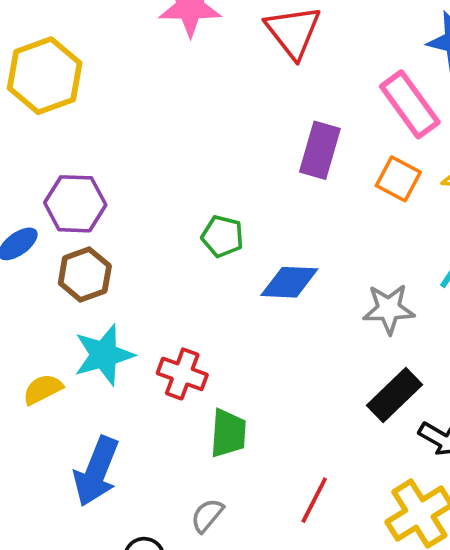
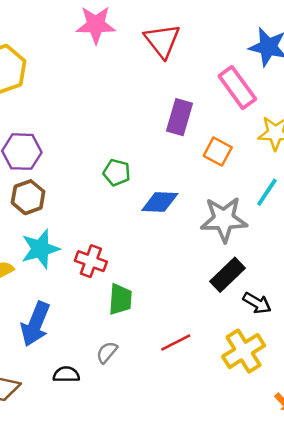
orange square: (398, 179) -> (218, 152), moved
gray star: (389, 309) -> (224, 219), size x1.4
red line: (314, 500) -> (176, 342), turned 36

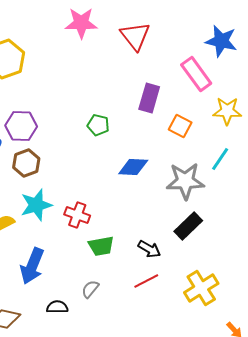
green pentagon: (117, 173) -> (98, 125), moved
green trapezoid: (120, 299) -> (101, 246), turned 76
black arrow: (257, 303) -> (149, 249), moved

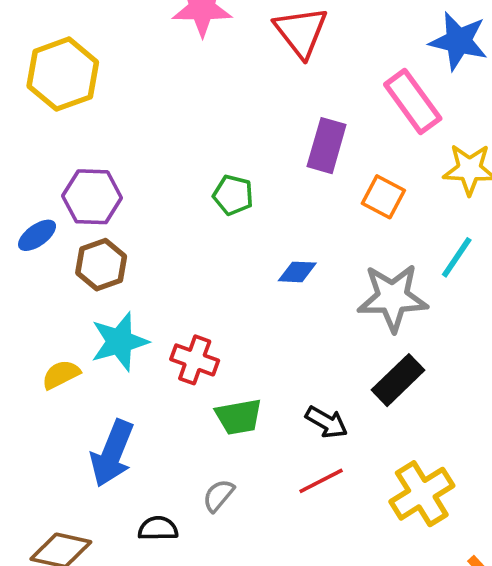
blue diamond: (133, 167) -> (297, 272), size x0.7

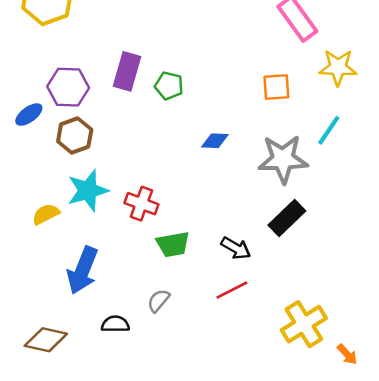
purple rectangle: (327, 146) -> (127, 71), moved
orange square: (383, 197) -> (276, 87), turned -32
yellow cross: (422, 494) -> (304, 324), moved

